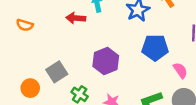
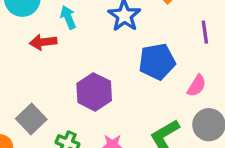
pink semicircle: (180, 70) -> (197, 86), turned 77

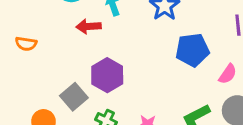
purple hexagon: (94, 92) -> (107, 75), moved

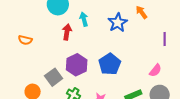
red arrow: (88, 26) -> (67, 32), turned 98
blue pentagon: (192, 50) -> (110, 64), moved, turned -30

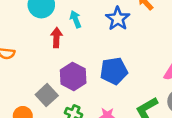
blue pentagon: (110, 64) -> (114, 71), turned 30

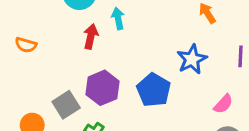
blue star: (118, 19) -> (192, 59), moved
blue pentagon: (114, 71) -> (154, 90), turned 30

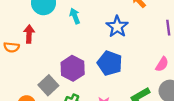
red arrow: (91, 36) -> (29, 34), moved
blue star: (192, 59) -> (117, 27), moved

